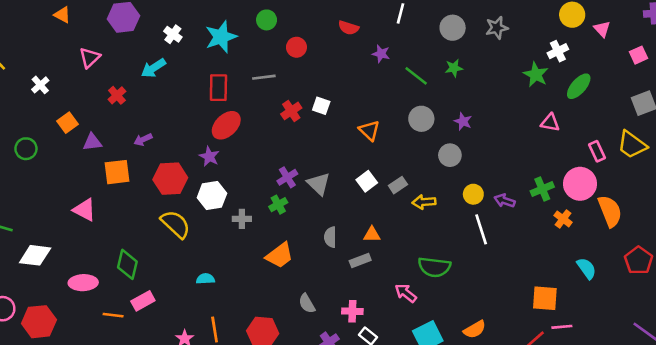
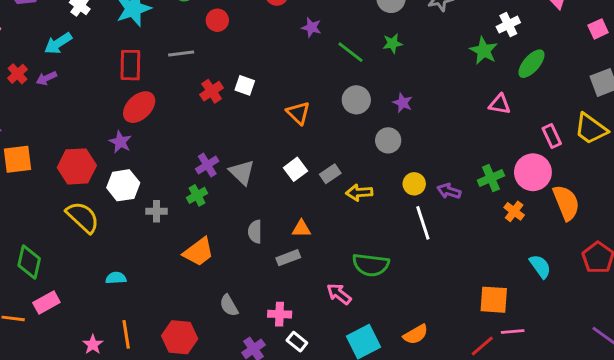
purple arrow: (143, 140) -> (46, 78), moved

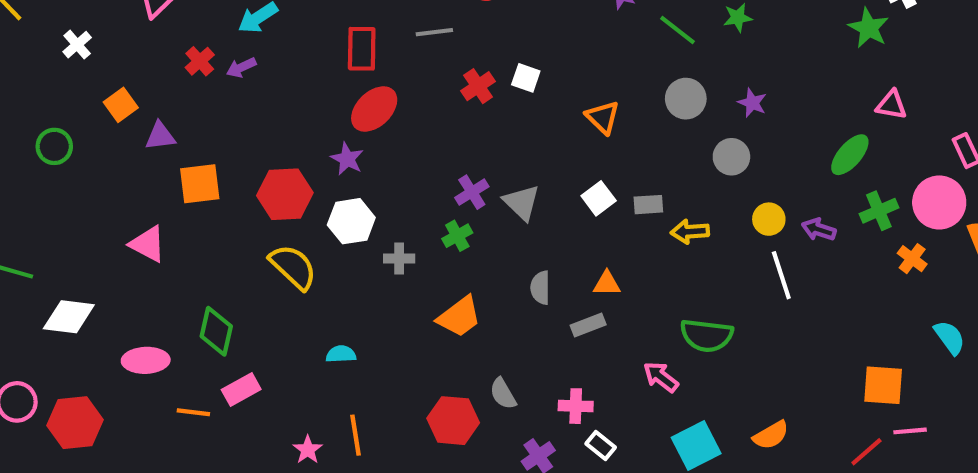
green ellipse: (531, 64) -> (850, 155), moved
gray rectangle: (330, 174) -> (648, 205), turned 30
red hexagon: (180, 337) -> (453, 421), moved

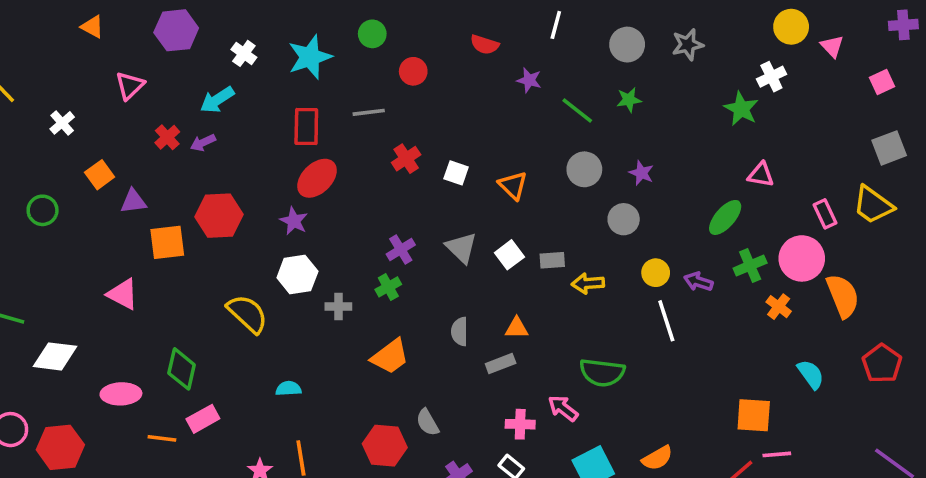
white square: (526, 78) -> (456, 173), moved
red hexagon: (285, 194) -> (219, 216), moved
gray triangle: (522, 202) -> (461, 248), moved
pink cross: (576, 406) -> (520, 424), moved

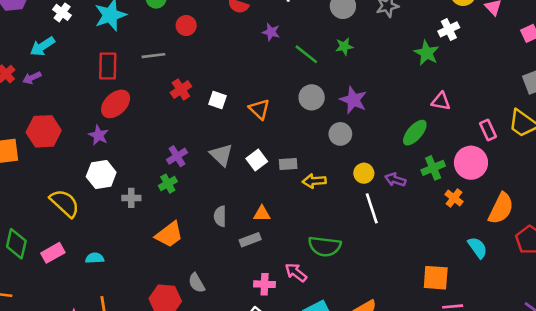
purple star: (641, 173) -> (353, 100), size x1.5
orange semicircle: (843, 296) -> (501, 208), moved, turned 48
pink rectangle: (203, 419) -> (53, 253), moved

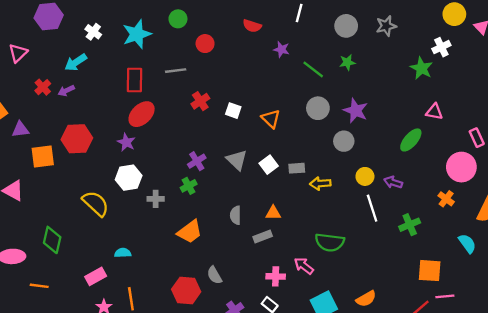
green cross: (433, 168) -> (410, 225), moved
pink rectangle: (53, 253) -> (96, 276), moved

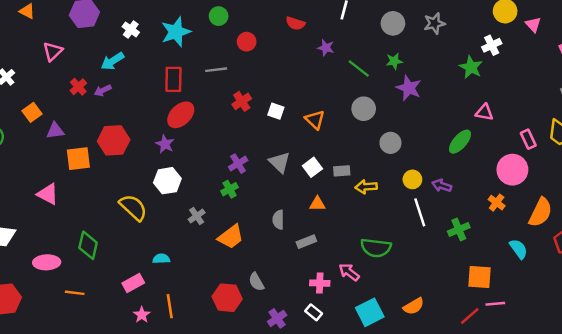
purple star: (356, 111) -> (409, 88), moved
gray cross: (156, 199) -> (197, 216), moved, turned -35
orange triangle: (273, 213) -> (317, 204), moved

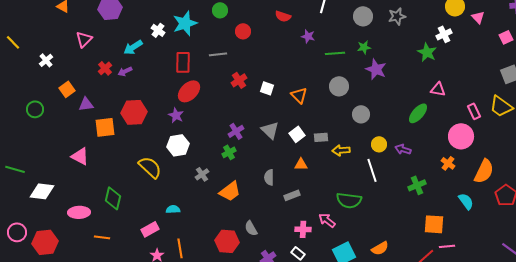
white cross: (131, 29) -> (158, 30), moved
green line: (359, 68) -> (335, 53), turned -42
white line: (420, 212) -> (372, 170), moved

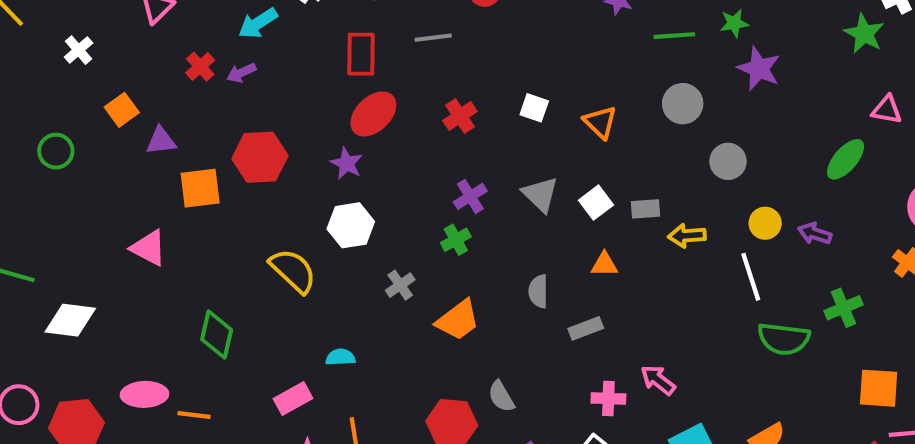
red cross: (239, 80) -> (460, 116), moved
green semicircle: (349, 200) -> (784, 339), moved
pink ellipse: (79, 212) -> (145, 394), moved

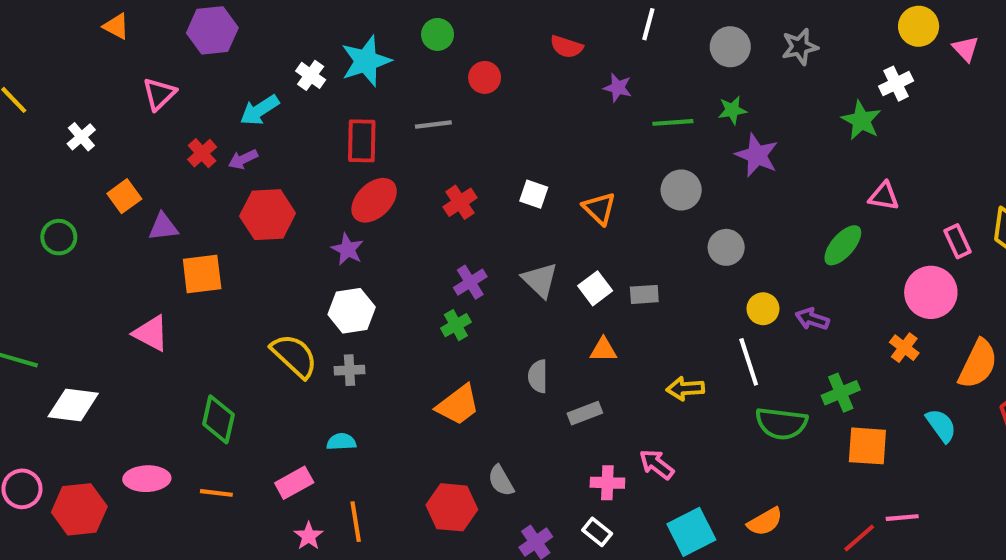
red hexagon: (260, 157) -> (268, 215), moved
yellow arrow: (687, 236) -> (685, 389), moved
gray cross: (400, 285) -> (349, 370), moved, turned 32
orange square: (879, 388) -> (867, 446), moved
orange line: (194, 415) -> (216, 493), moved

